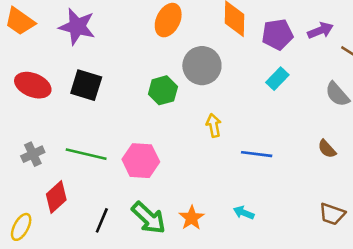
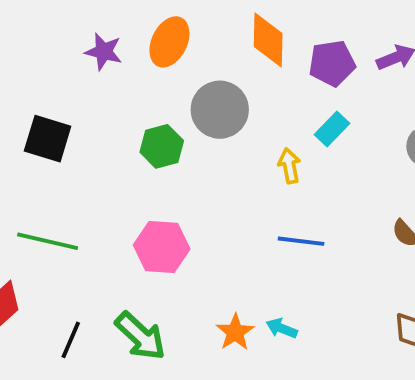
purple star: (77, 27) -> (104, 52), moved, size x0.7
yellow arrow: (214, 125) -> (289, 166), moved
pink hexagon: (141, 161) -> (162, 247), moved
orange star: (192, 218) -> (235, 332), moved

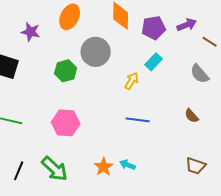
purple star: (104, 52) -> (31, 32), moved
yellow arrow: (289, 166) -> (132, 81), turned 42

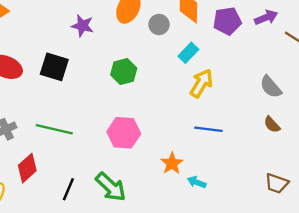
gray circle: (96, 52) -> (159, 25), moved, size x0.6
cyan rectangle: (154, 62) -> (188, 53), moved
gray semicircle: (200, 74) -> (271, 87), moved
yellow arrow: (132, 81) -> (201, 83), size x1.4
orange star: (104, 167) -> (172, 163), moved

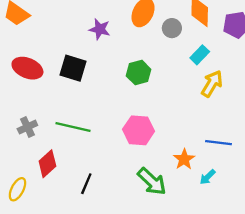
blue line: (208, 129) -> (219, 143), moved
cyan arrow: (197, 182) -> (207, 177), turned -66
green arrow: (111, 187) -> (152, 181), moved

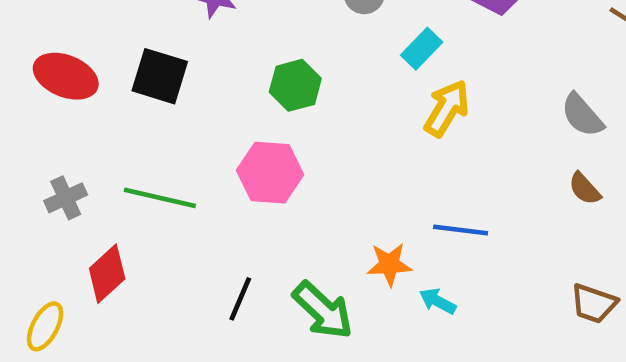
pink hexagon: (139, 130) -> (270, 173), moved
orange star: (184, 159) -> (389, 264), turned 30
cyan arrow: (207, 177) -> (438, 301), turned 72
black line: (86, 184) -> (240, 299), moved

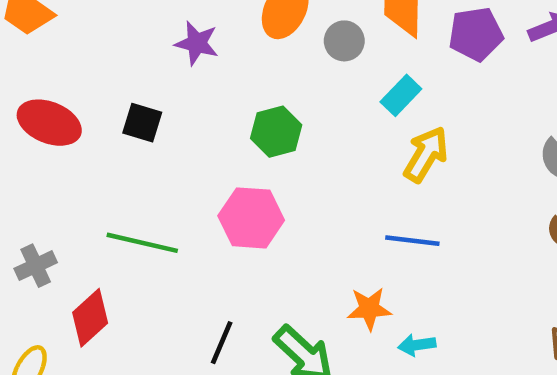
black square: (160, 76) -> (142, 123), size x0.7
gray cross: (66, 198) -> (36, 266), moved
blue line: (461, 230) -> (412, 241), moved
cyan arrow: (438, 301) -> (417, 345), turned -36

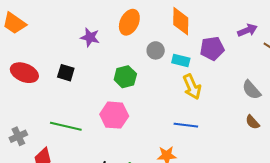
purple pentagon: (476, 34) -> (212, 48), moved
gray circle: (344, 41) -> (156, 50), moved
cyan rectangle: (401, 95) -> (181, 61), turned 60
yellow arrow: (426, 154) -> (192, 87), turned 125

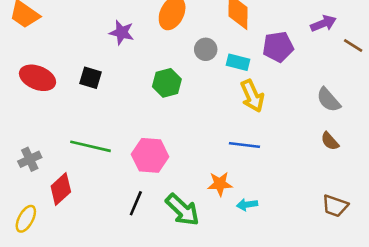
pink hexagon: (114, 115) -> (150, 155), moved

